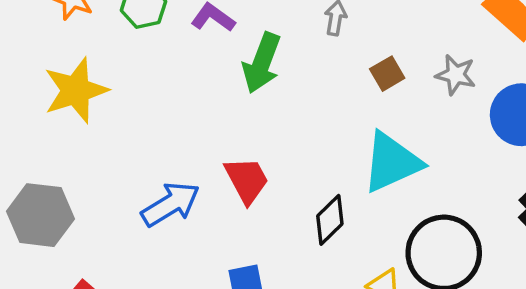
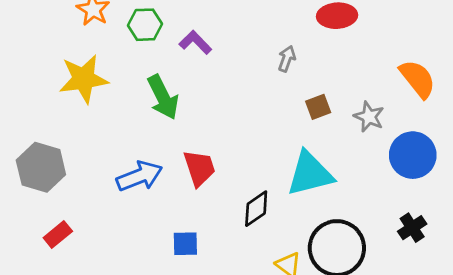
green arrow: (262, 63) -> (163, 97), moved, turned -57

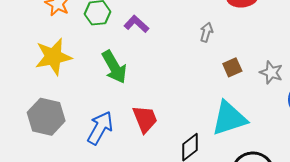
gray hexagon: (41, 167) -> (46, 117), moved
blue arrow: (139, 176) -> (100, 128), turned -36

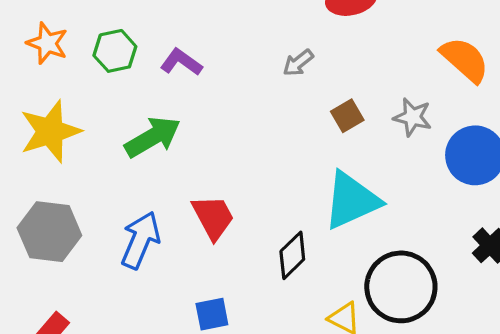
gray arrow: (206, 32) -> (298, 63), turned -138
green arrow: (114, 67) -> (153, 137), turned -84

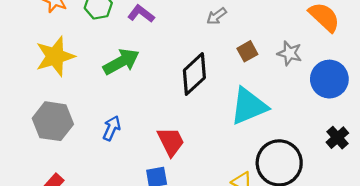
red trapezoid: (213, 217) -> (171, 142), moved
blue arrow: (140, 240) -> (112, 128), size x0.7
black diamond: (292, 255) -> (194, 74), moved, size x1.4

